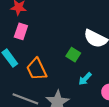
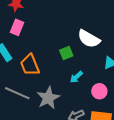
green square: (73, 55) -> (66, 53), turned 32

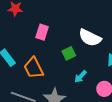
pink rectangle: (17, 27) -> (42, 32), moved

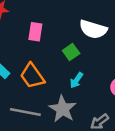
cyan arrow: (80, 77) -> (76, 80), moved

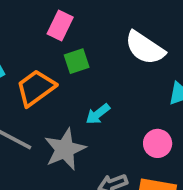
green square: (71, 52) -> (77, 61), moved
orange trapezoid: (32, 76) -> (36, 88), turned 72

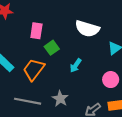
cyan arrow: (98, 114) -> (76, 65), moved
gray star: (65, 149) -> (60, 99), size x0.7

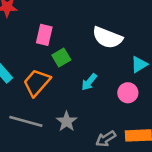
pink circle: (111, 80) -> (128, 93), moved

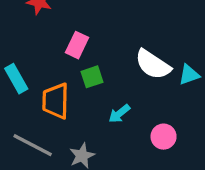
cyan triangle: (139, 65) -> (189, 75), moved
orange trapezoid: (37, 83) -> (56, 101), turned -52

